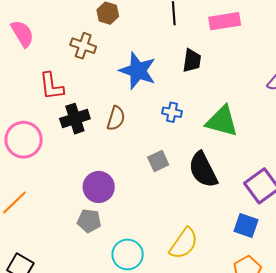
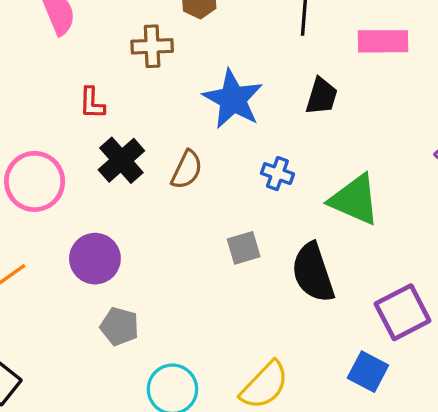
brown cross: (83, 46) -> (152, 46), turned -30
red L-shape: (51, 86) -> (92, 103), size x0.7
black cross: (75, 119) -> (121, 160), turned -32
purple circle: (99, 187) -> (95, 259), moved

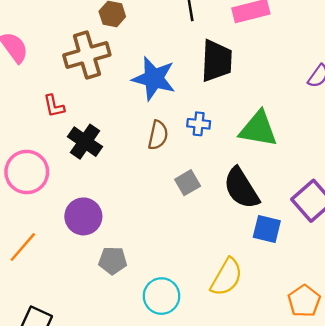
brown cross: (152, 46) -> (87, 55), size x1.5
black trapezoid: (322, 96) -> (217, 61), size x1.5
brown semicircle: (187, 170) -> (158, 135), moved
blue square: (368, 372) -> (267, 229), moved

